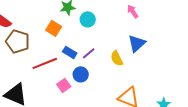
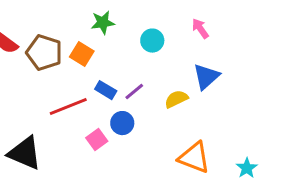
cyan circle: (88, 19) -> (152, 41), moved
brown pentagon: (18, 41) -> (44, 53), moved
yellow semicircle: (117, 58) -> (176, 99), turned 91

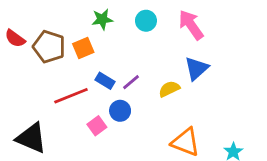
pink arrow: (200, 29) -> (191, 25), size x1.6
cyan circle: (152, 41) -> (146, 21), moved
orange square: (82, 54) -> (83, 48), turned 35

